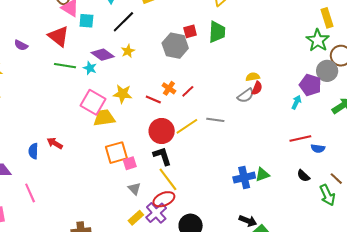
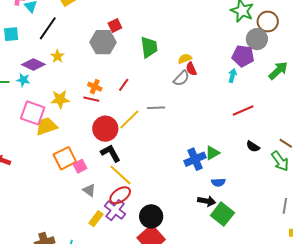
green trapezoid: (217, 32) -> (149, 47), moved
orange cross: (169, 88) -> (95, 87), moved
red semicircle: (257, 88) -> (191, 69), turned 144
blue semicircle: (318, 148) -> (218, 182), moved

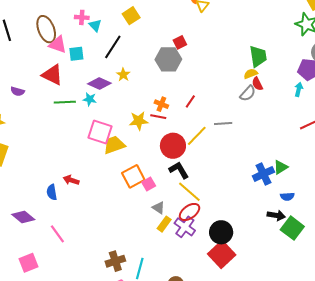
green trapezoid: (149, 47) -> (258, 56), moved
yellow star: (60, 99) -> (139, 121), moved
yellow rectangle: (96, 219) -> (164, 224), moved

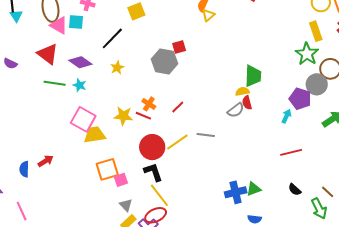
cyan triangle: (95, 25) -> (16, 16), moved
cyan square: (76, 54) -> (76, 22), moved
purple diamond: (99, 83) -> (80, 62), moved
red arrow: (71, 180) -> (46, 161), turned 119

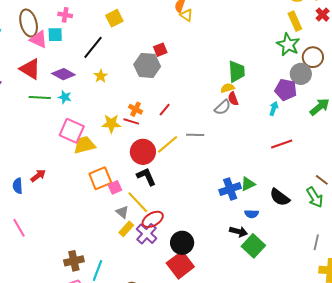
yellow triangle: (208, 15) -> (186, 15), turned -40
black semicircle: (295, 190) -> (280, 197), moved, size x1.5
yellow line: (159, 195) -> (138, 202), moved

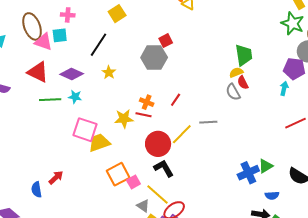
gray semicircle: (223, 107) -> (233, 92), turned 108

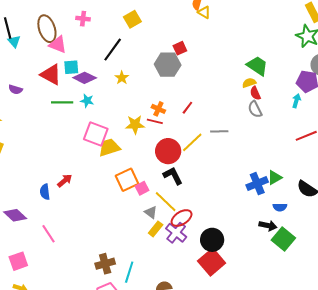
cyan square: (60, 35) -> (71, 67), moved
green trapezoid: (244, 55) -> (257, 66), turned -50
gray semicircle: (233, 92) -> (255, 109), moved

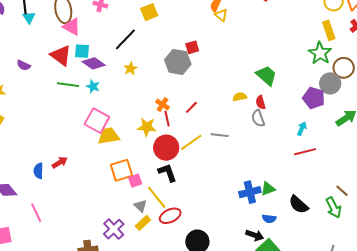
yellow semicircle: (249, 83) -> (240, 97), moved
cyan arrow: (296, 101) -> (302, 129), moved
red line: (155, 121) -> (167, 119), moved, turned 56
yellow star: (135, 125) -> (147, 127), moved
purple cross: (176, 233) -> (114, 229), moved

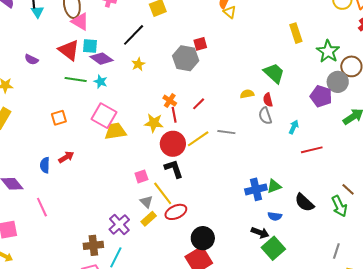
yellow rectangle: (329, 30) -> (296, 33), moved
cyan arrow: (302, 129) -> (294, 127), moved
orange square: (121, 170) -> (59, 118), moved, size x0.7

